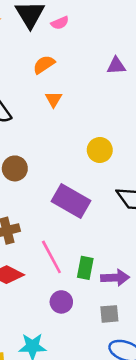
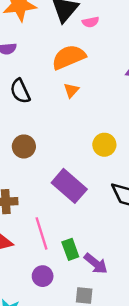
orange semicircle: (44, 64) -> (69, 57), size x1.6
green rectangle: (85, 268) -> (70, 249), turned -42
purple arrow: (115, 278) -> (96, 264), turned 30

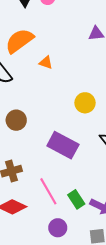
orange semicircle: (69, 57) -> (19, 41), moved
orange triangle: (71, 90) -> (46, 63), turned -40

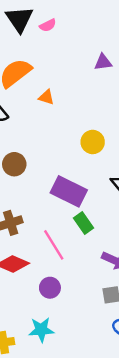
green rectangle: (76, 199) -> (83, 223), moved
purple circle: (58, 228) -> (50, 288), moved

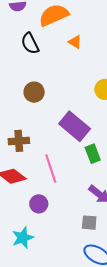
green rectangle: (83, 223) -> (93, 154), moved
cyan star: (41, 330) -> (23, 238), turned -30

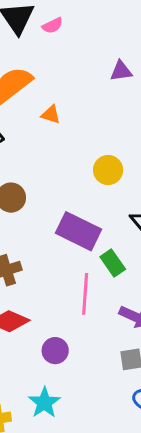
pink line: (51, 168) -> (85, 294), moved, turned 36

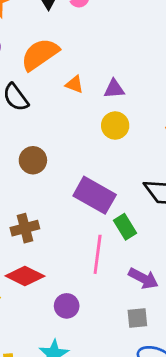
purple triangle: (121, 71) -> (114, 89), moved
yellow circle: (108, 170) -> (115, 126), moved

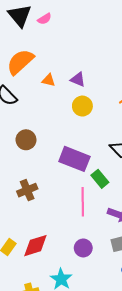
purple triangle: (114, 89) -> (78, 79), turned 35
red diamond: (25, 276) -> (35, 246), moved, turned -36
purple circle: (67, 306) -> (83, 248), moved

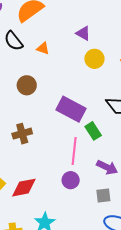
orange triangle: (49, 80) -> (43, 48), moved
yellow circle: (82, 106) -> (94, 59), moved
purple circle: (83, 248) -> (71, 180), moved

